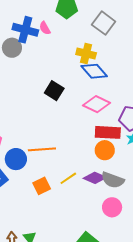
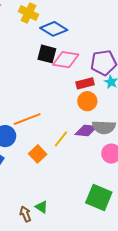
yellow cross: (86, 54) -> (28, 13), moved, turned 30
black square: (54, 91) -> (47, 54), moved
red rectangle: (108, 132) -> (85, 83), size x0.7

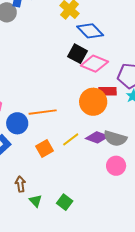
orange circle: (87, 101) -> (93, 102), moved, size x1.4
green square: (99, 197) -> (65, 202), moved, size x0.6
brown arrow: (25, 214) -> (20, 184), moved

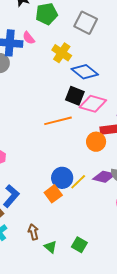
orange circle: (93, 102) -> (96, 142), size x0.7
orange line: (43, 112) -> (58, 121), moved
blue circle: (17, 123) -> (62, 178), moved

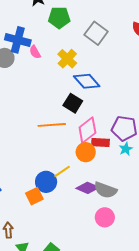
pink semicircle: (29, 38) -> (35, 52), moved
pink diamond: (93, 104) -> (87, 130), moved, turned -64
yellow line: (78, 182) -> (62, 171), moved

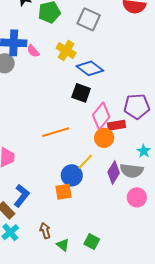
orange line: (52, 125) -> (56, 132), moved
cyan star: (126, 149) -> (144, 151), moved
purple diamond: (88, 188) -> (114, 172), turned -70
orange square: (34, 196) -> (63, 192), turned 30

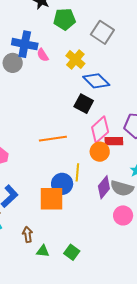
yellow line: (85, 162) -> (77, 172), turned -48
orange square: (63, 192) -> (51, 199), size x1.5
green triangle: (63, 245) -> (43, 251), turned -40

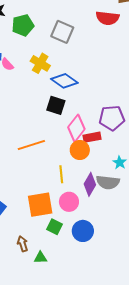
blue circle: (62, 184) -> (83, 231), moved
pink circle: (123, 215) -> (69, 202), moved
green square: (72, 252) -> (55, 227), moved

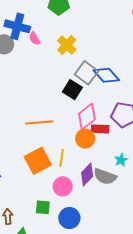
gray square: (62, 32) -> (86, 73), moved
blue diamond: (64, 81) -> (106, 75), moved
orange square: (40, 205) -> (38, 161), moved, turned -32
green square: (55, 227) -> (43, 207), turned -35

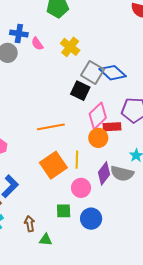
blue cross: (17, 26) -> (19, 34), size x0.7

